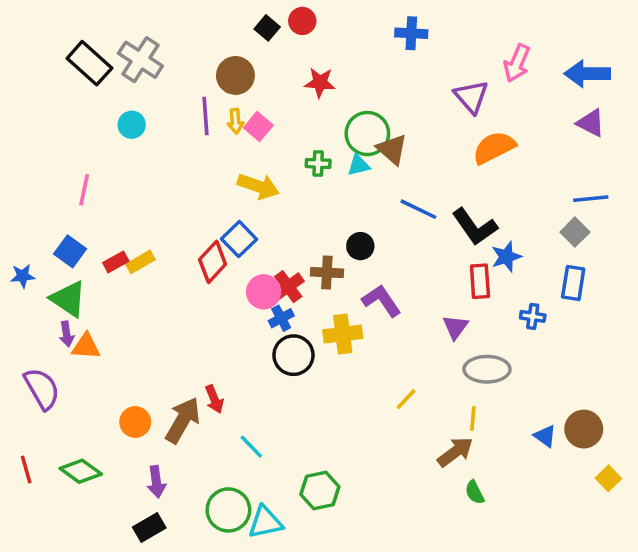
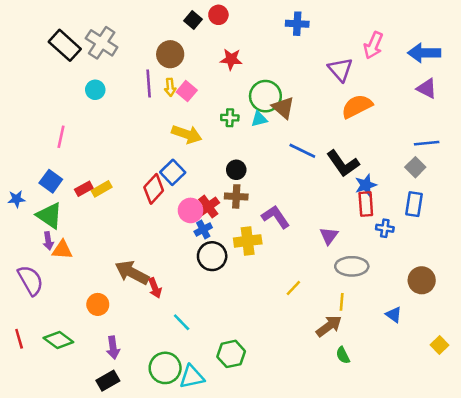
black circle: (360, 246) -> (236, 170), moved
red rectangle: (480, 281) -> (366, 204), moved
brown arrow: (183, 420) -> (132, 273), moved, turned -92
brown circle: (584, 429) -> (422, 280), moved

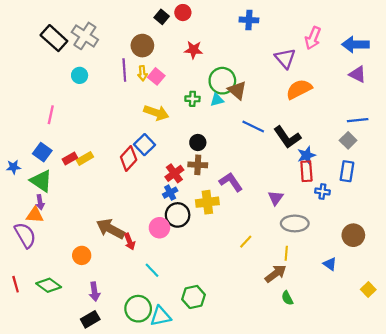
pink circle: (190, 210) -> (159, 228), moved
orange triangle: (62, 250) -> (35, 215), moved

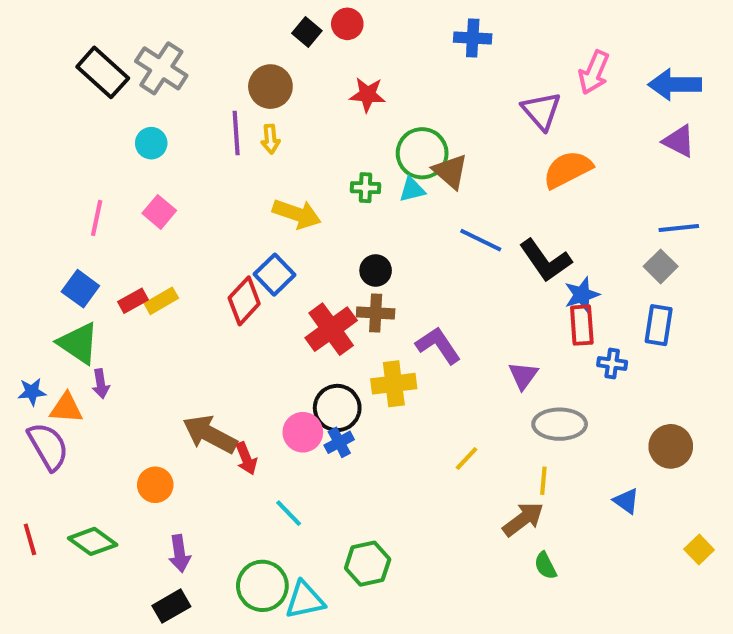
pink square: (156, 76) -> (159, 212), moved
blue star: (13, 167) -> (32, 392), moved
red cross: (174, 173) -> (331, 329), size x1.4
blue cross: (170, 193) -> (339, 442), moved
purple arrow: (40, 202) -> (101, 384), moved

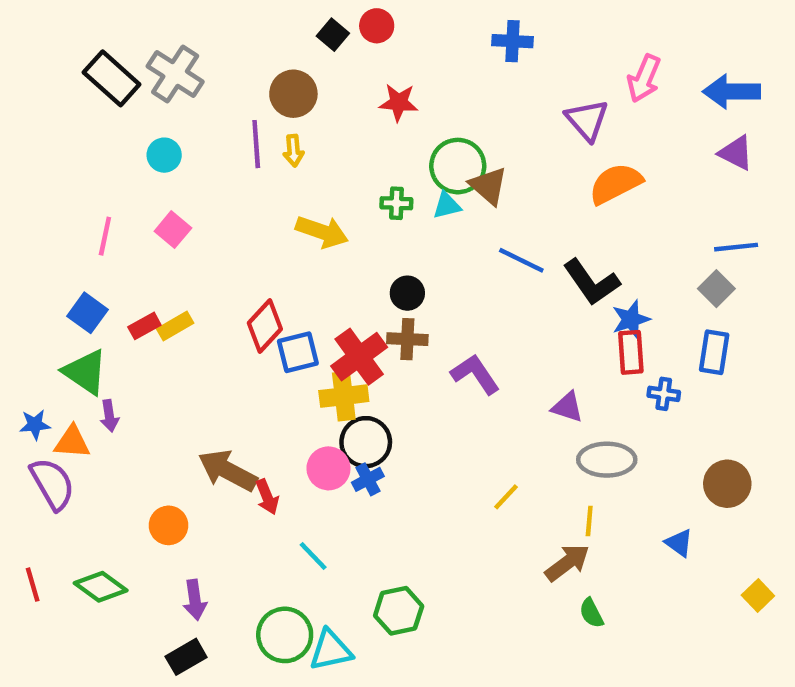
blue square: (275, 275) -> (298, 352), moved, turned 30
purple triangle: (523, 376) -> (567, 407), turned -48
yellow cross: (394, 384) -> (344, 396), moved

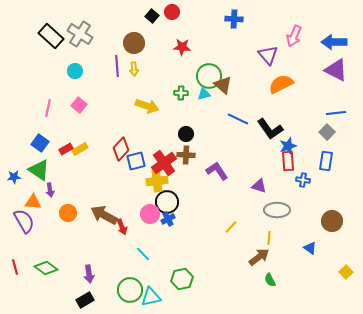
purple triangle: (736, 153) -> (336, 70), size x1.4
blue star: (35, 425) -> (14, 177), moved
orange circle: (169, 525) -> (68, 213), moved

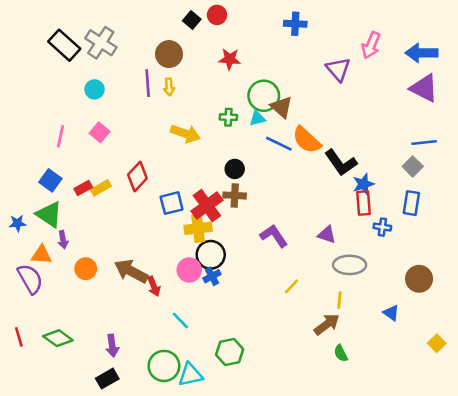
orange semicircle: (281, 84) -> (307, 140), moved, turned -110
blue line: (238, 119) -> (279, 144), moved
red diamond: (121, 149) -> (137, 177), moved
purple L-shape: (217, 171) -> (274, 236), moved

